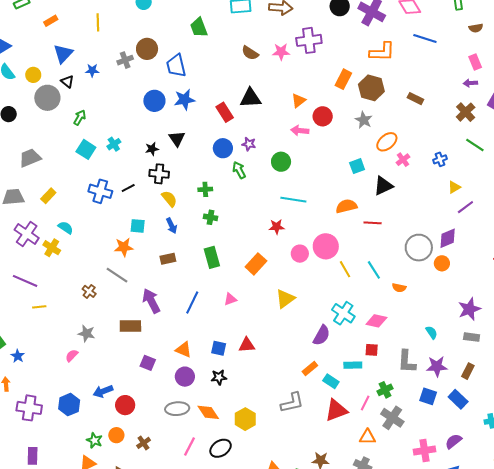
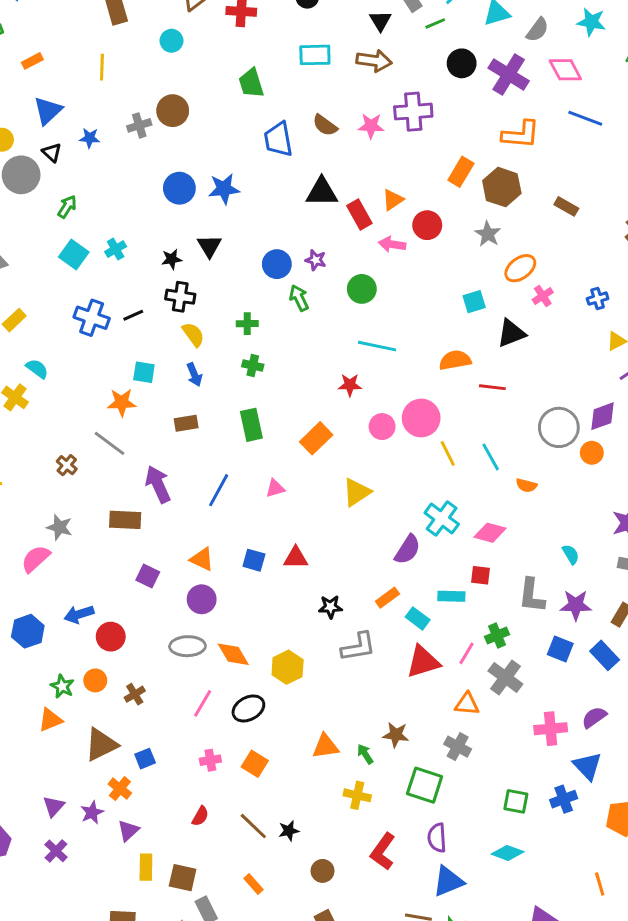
blue trapezoid: (176, 66) -> (278, 139), moved
red rectangle: (225, 112) -> (359, 215), moved
pink semicircle: (72, 356) -> (36, 559), size x1.5
black star: (219, 377) -> (330, 607), moved

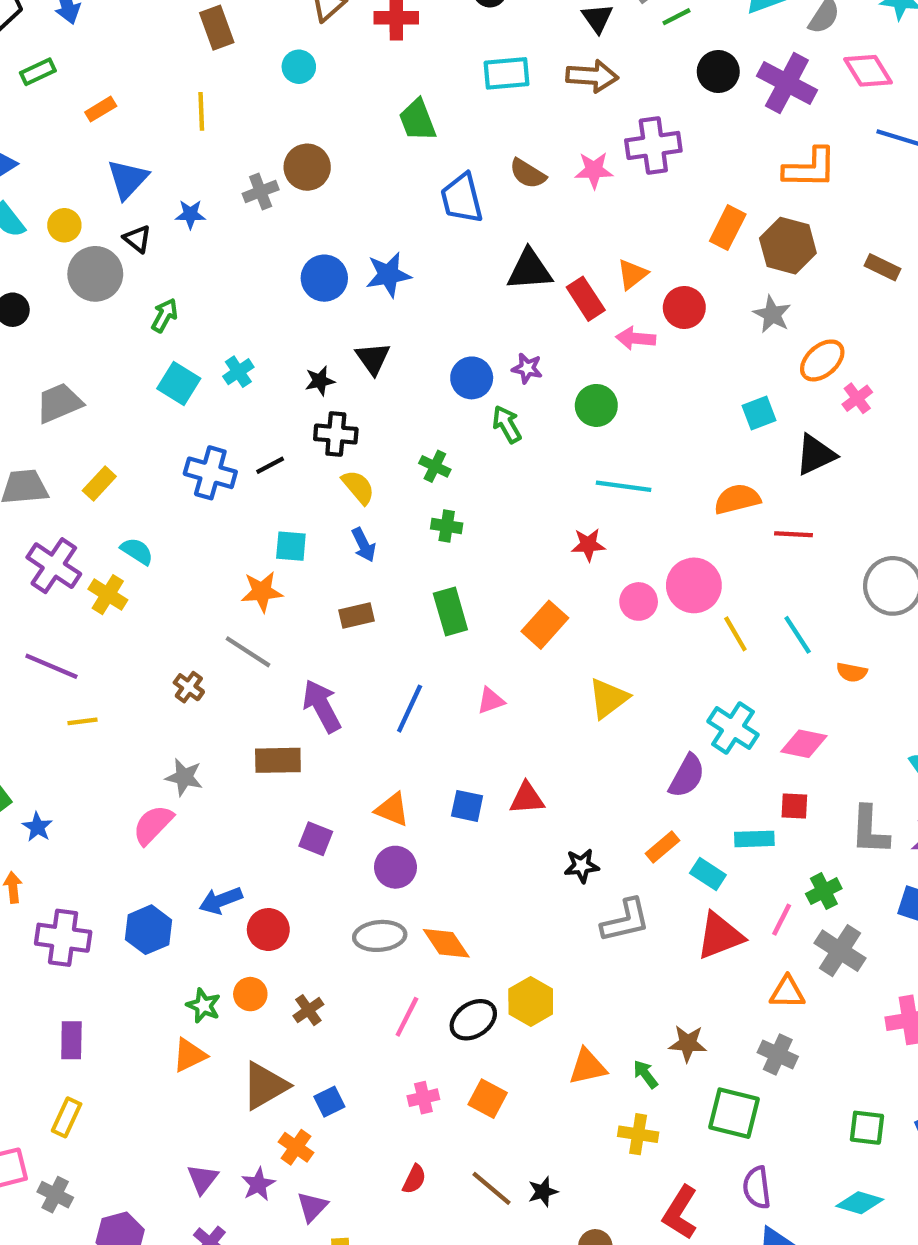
green cross: (247, 324) -> (435, 466), turned 30
yellow hexagon: (288, 667) -> (531, 1002), moved

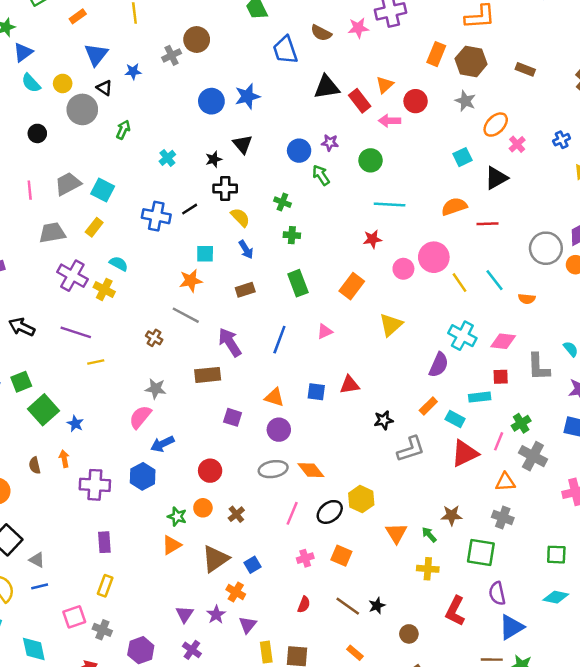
cyan square: (179, 384) -> (103, 190), moved
gray L-shape: (870, 830) -> (538, 367), moved
blue arrow: (221, 900) -> (162, 444), moved
orange triangle: (588, 1067) -> (396, 533), turned -45

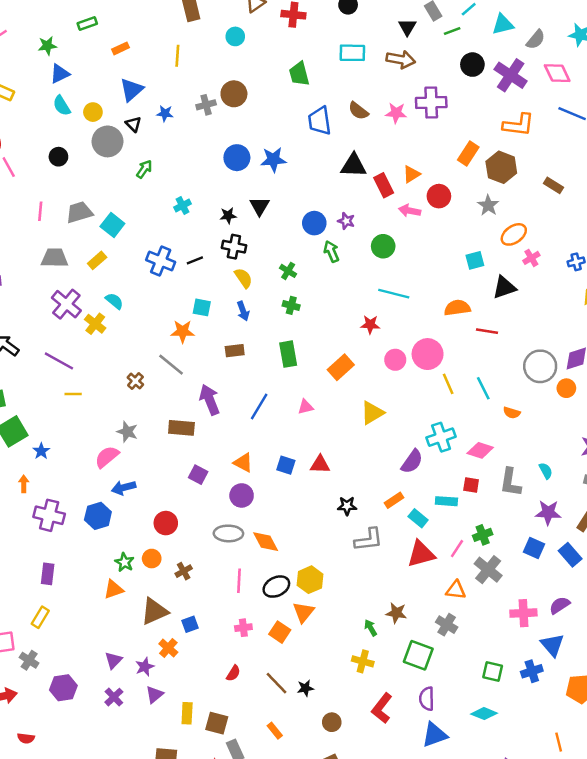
cyan cross: (462, 336) -> (441, 437), turned 32
pink line: (292, 513) -> (239, 581), turned -30
orange triangle: (396, 533) -> (303, 612), moved
purple triangle: (248, 625) -> (154, 694), moved

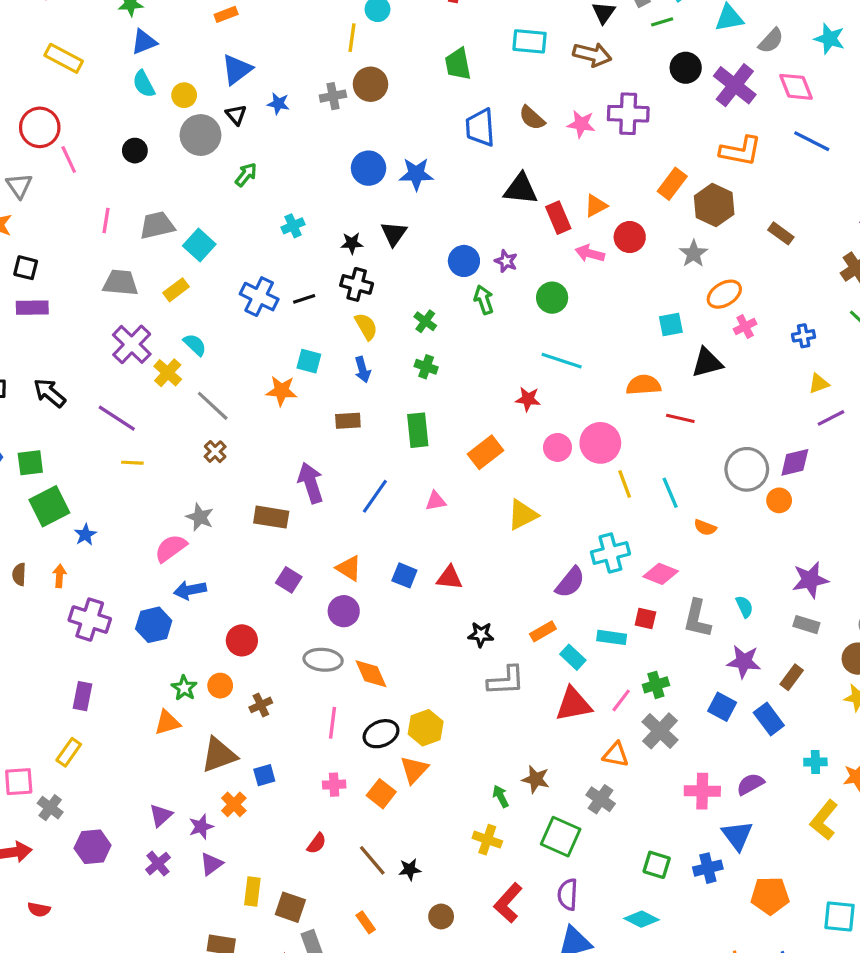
yellow line: (177, 56) -> (352, 38), moved
gray line: (171, 365) -> (213, 406), moved

